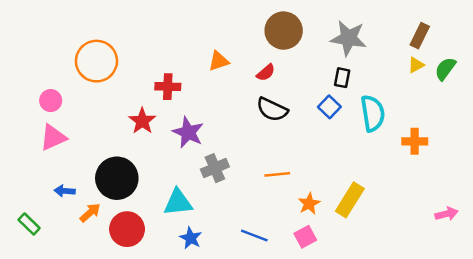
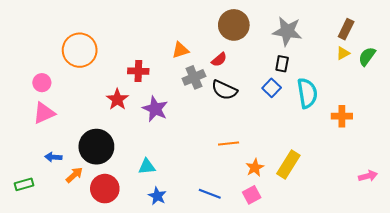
gray cross: (215, 168) -> (194, 77), moved
cyan triangle: (178, 202) -> (147, 167), size x0.7
green rectangle: (29, 224) -> (24, 184), turned -60

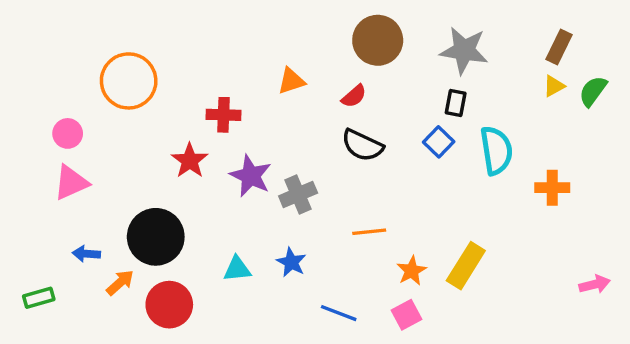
gray cross: (194, 77) -> (298, 194), moved
blue star: (157, 196) -> (291, 262), moved

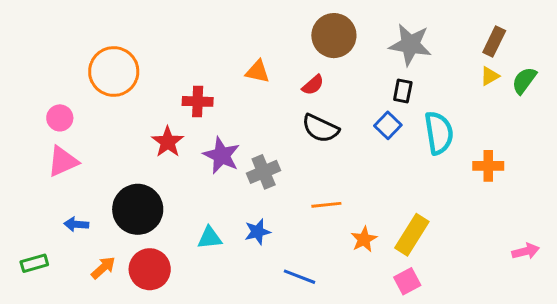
orange triangle: (291, 81) -> (258, 72), turned 30
blue star: (291, 262) -> (258, 232), turned 30
orange arrow: (120, 283) -> (103, 268), moved
pink square: (406, 315) -> (407, 281), moved

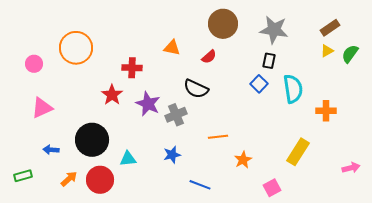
brown rectangle: (494, 42) -> (330, 28), turned 30
pink circle: (60, 118) -> (34, 64), moved
black semicircle: (320, 128) -> (196, 89), moved
yellow rectangle: (412, 235) -> (298, 152), moved
cyan triangle: (210, 238) -> (128, 159), moved

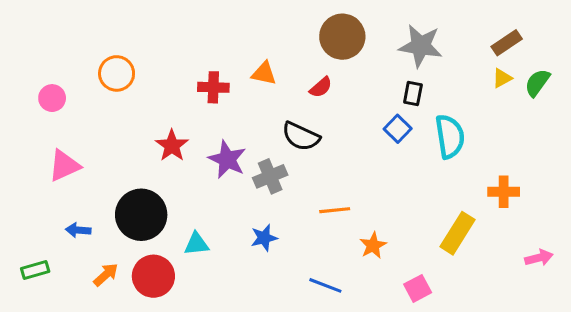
orange circle: (76, 48) -> (117, 73), size x0.7
red cross: (132, 68) -> (213, 87), moved
orange cross: (326, 111) -> (504, 192), moved
blue line: (200, 185) -> (325, 285), moved

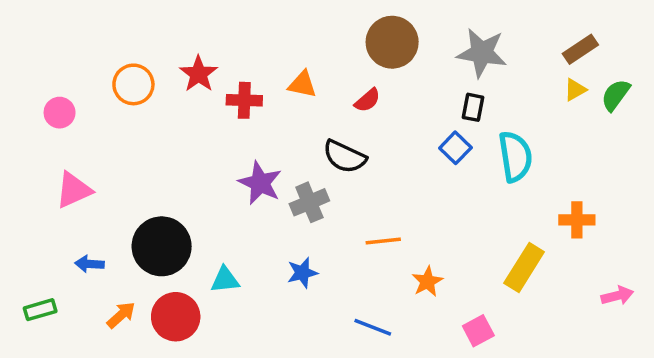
red star: (172, 146) -> (199, 74), moved

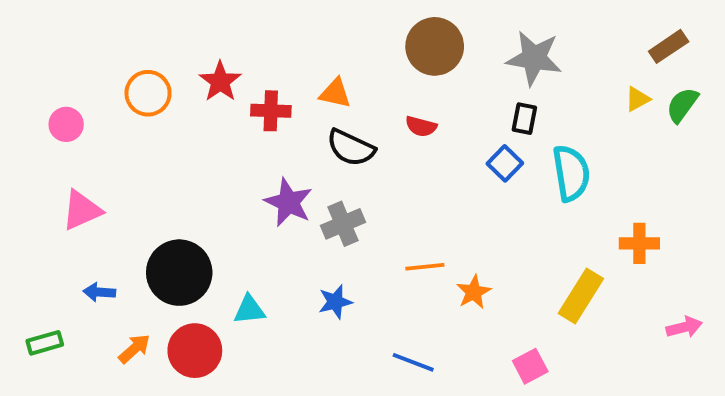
brown rectangle: (580, 49) -> (669, 46), moved
red semicircle: (367, 100) -> (421, 126), moved, turned 56
black semicircle: (345, 157) -> (351, 148), moved
orange star: (427, 282) -> (474, 292), moved

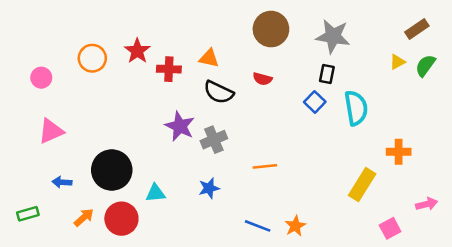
orange star: (474, 292) -> (295, 226), moved
pink square: (530, 366) -> (390, 228), moved

